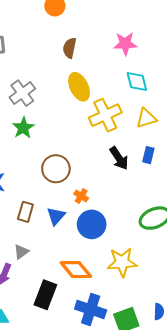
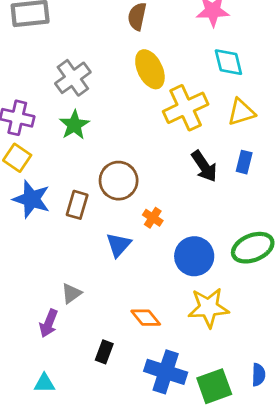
brown rectangle: (25, 212) -> (77, 205), moved
blue circle: (92, 224) -> (194, 256), moved
orange diamond: (76, 270) -> (146, 318), size x0.7
black rectangle: (45, 295) -> (104, 352), size x0.6

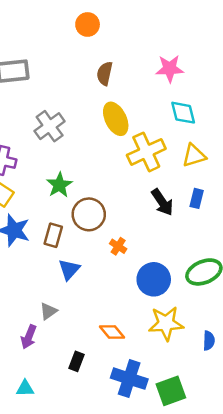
green star: (74, 125) -> (59, 185), moved
blue triangle: (119, 245) -> (69, 270), moved
blue semicircle: (258, 375) -> (209, 341), moved

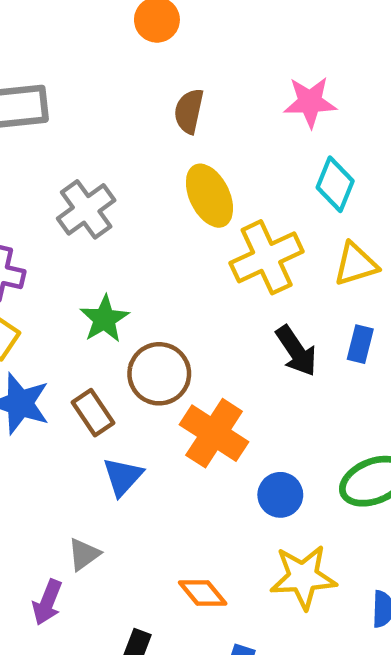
cyan diamond: (183, 113) -> (335, 184), turned 36
brown rectangle: (53, 235) -> (93, 413), turned -50
orange cross: (118, 246) -> (214, 433), size x2.0
blue circle: (154, 279) -> (280, 495), size x0.7

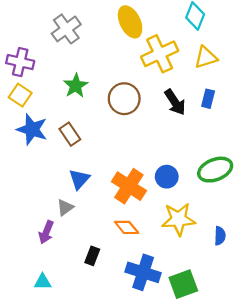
brown circle: (159, 374) -> (124, 99), moved
orange cross: (214, 433) -> (129, 186), moved
blue triangle: (123, 477) -> (79, 179), moved

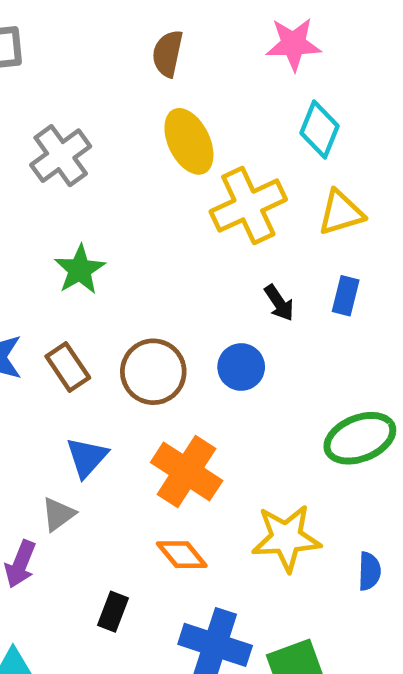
brown circle: (124, 99) -> (153, 372), moved
black arrow: (175, 102) -> (279, 303), size x0.7
blue circle: (167, 177) -> (241, 367), moved

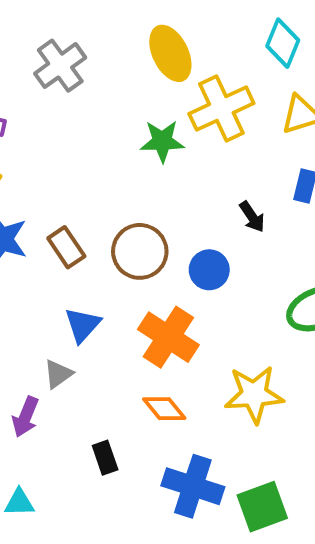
green star: (80, 270) -> (162, 141), moved, turned 30
black arrow: (279, 303) -> (252, 217), moved
blue circle: (241, 367) -> (209, 270), moved
black rectangle: (113, 612) -> (105, 458), turned -40

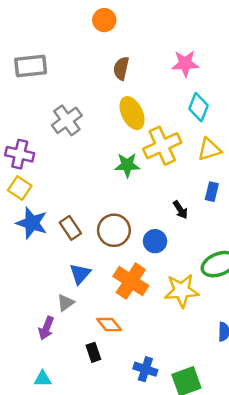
yellow star: (254, 394) -> (182, 291), moved
orange diamond: (164, 409) -> (109, 325), moved
blue cross: (193, 486) -> (145, 369), size x0.7

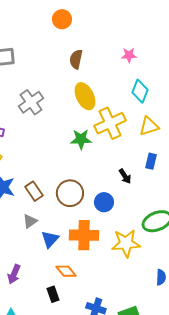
pink star: (185, 64) -> (129, 55), size x0.7
blue triangle: (80, 274) -> (50, 239), moved
orange cross: (131, 281) -> (84, 235), turned -32
gray triangle: (66, 303) -> (30, 221), moved

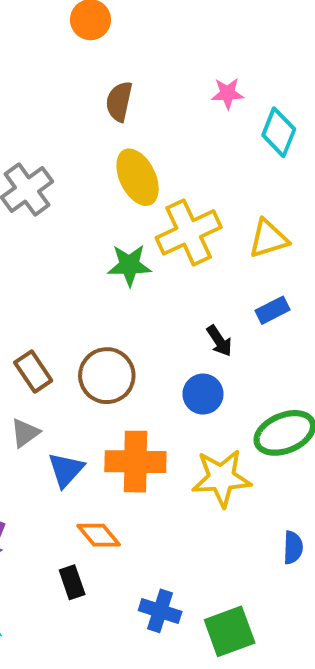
cyan diamond: (140, 91) -> (279, 132), moved
blue rectangle: (151, 161) -> (273, 310), turned 49
blue circle: (104, 202) -> (203, 394), moved

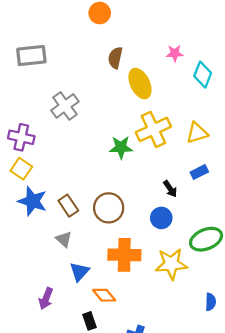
yellow ellipse: (138, 177) -> (140, 84), moved
gray triangle: (25, 433) -> (64, 239), turned -42
blue triangle: (66, 470) -> (80, 272), moved

